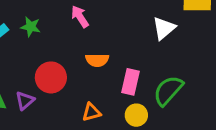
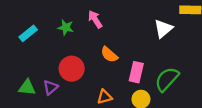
green star: (31, 27) -> (66, 28), moved
orange semicircle: (97, 60) -> (109, 55), turned 42

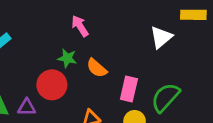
green star: (66, 28) -> (67, 58), moved
purple triangle: (50, 87) -> (27, 107), turned 42

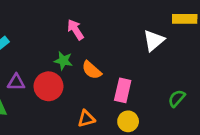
green semicircle: (165, 97) -> (177, 98), moved, size x0.6
purple triangle: (27, 107) -> (16, 82), moved

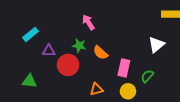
white triangle: (154, 40) -> (156, 45), moved
purple triangle: (16, 82) -> (49, 51), moved
green semicircle: (177, 98) -> (147, 76), moved

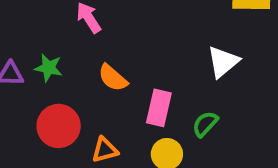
green star: (79, 46) -> (49, 68), moved
red circle: (68, 65) -> (59, 126), moved

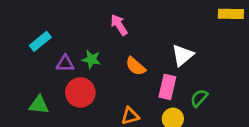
white triangle: (223, 62) -> (183, 55), moved
red circle: (59, 126) -> (80, 92), moved

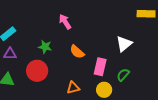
white triangle: (183, 55) -> (124, 44), moved
purple triangle: (65, 63) -> (10, 54), moved

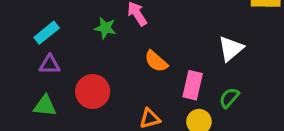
green star: (45, 47) -> (105, 28), moved

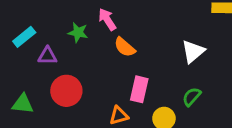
orange semicircle: (156, 61) -> (125, 47), moved
purple triangle: (50, 64) -> (47, 56), moved
pink rectangle: (193, 85) -> (139, 89), moved

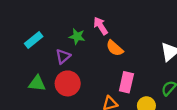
purple triangle: (47, 56) -> (63, 56), moved, turned -42
green triangle: (23, 104) -> (37, 83), moved

